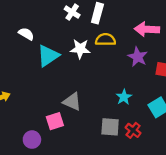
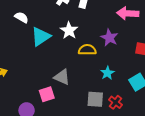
yellow semicircle: (105, 40) -> (87, 50), moved
white star: (80, 49) -> (69, 31), turned 30
purple star: (138, 57) -> (109, 38), moved

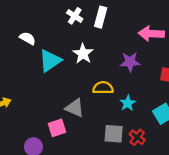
purple star: (109, 38) -> (130, 62), turned -30
yellow semicircle: (87, 50) -> (103, 88), moved

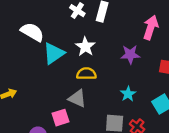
pink arrow: (151, 34) -> (151, 27), turned 105
white semicircle: (28, 38) -> (32, 32), size x1.5
yellow semicircle: (103, 88) -> (86, 74), moved

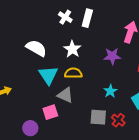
white semicircle: (32, 32) -> (36, 48), moved
cyan triangle: (54, 53) -> (48, 75), moved, turned -30

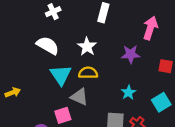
white cross: (65, 17) -> (53, 12), moved, turned 32

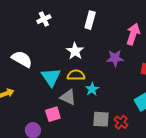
white semicircle: (48, 45) -> (22, 59), moved
cyan star: (128, 92) -> (92, 89), moved

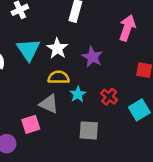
purple star: (115, 58) -> (92, 57), moved, turned 30
cyan triangle: (51, 77) -> (28, 50), moved
red cross: (121, 122) -> (109, 97), moved

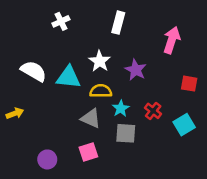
cyan triangle: (28, 50) -> (68, 77), moved, turned -50
pink square: (31, 124) -> (88, 152), moved
gray square: (89, 130) -> (126, 133), moved

